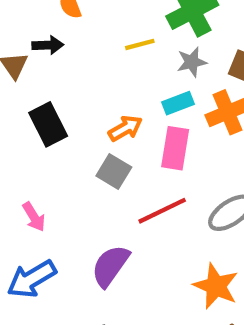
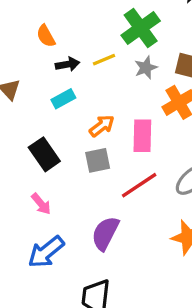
black arrow: (48, 45) -> (68, 64), moved
cyan rectangle: (178, 103) -> (63, 99), moved
black rectangle: (48, 124) -> (44, 154), moved
gray square: (114, 172) -> (98, 160), turned -35

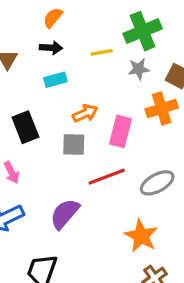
orange semicircle: (46, 36) -> (53, 18), turned 55
black arrow: (68, 64) -> (51, 48), moved

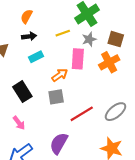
pink rectangle: (121, 131) -> (78, 59), moved

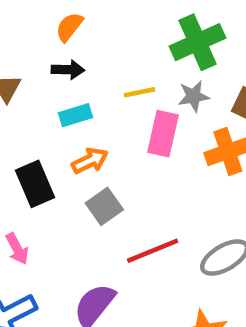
yellow line: (63, 33) -> (139, 92), moved
orange arrow: (60, 75) -> (90, 161), moved
gray square: (56, 97) -> (104, 206), turned -35

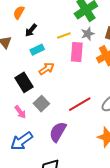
orange semicircle: (69, 27) -> (19, 13), moved
black arrow: (68, 70) -> (31, 30), turned 136
gray square: (104, 206) -> (41, 104), moved

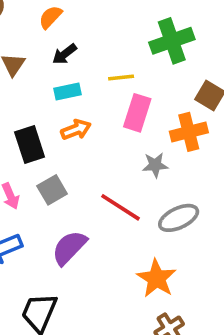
gray star: (88, 34) -> (155, 165), moved
red line: (80, 104) -> (120, 207), turned 50

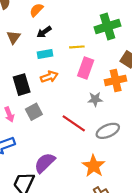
purple semicircle: (69, 248) -> (45, 163), moved

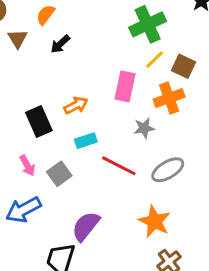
brown triangle: (14, 37) -> (18, 39), moved
yellow line: (77, 47) -> (155, 60), moved, turned -32
cyan rectangle: (45, 54) -> (86, 141), moved
gray square: (34, 112) -> (59, 174), moved

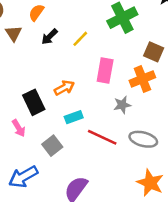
yellow line: (155, 60) -> (80, 39), moved
pink arrow: (27, 166) -> (19, 128), moved
gray ellipse: (168, 170) -> (143, 139), turned 48
orange star: (155, 221) -> (150, 183), moved

